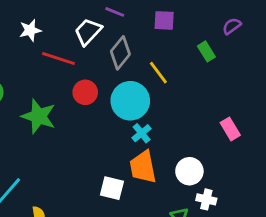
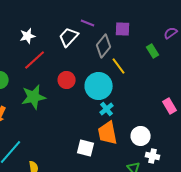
gray diamond: (120, 53) -> (104, 46), moved
red line: (58, 58) -> (35, 60), moved, turned -60
green star: (39, 116) -> (34, 97), turned -30

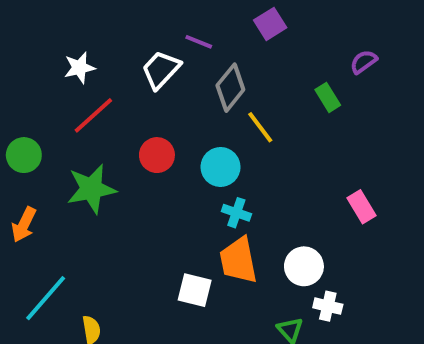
purple square: (123, 29) -> (270, 24), moved, turned -35
cyan circle: (99, 86) -> (221, 167), size x0.7
cyan cross: (107, 109) -> (236, 213), turned -32

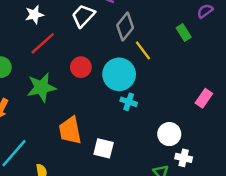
cyan circle: (221, 167) -> (119, 74), size x1.4
pink rectangle: (362, 207) -> (204, 98), turned 66
orange trapezoid: (238, 260) -> (70, 130), moved

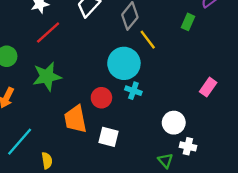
green rectangle: (184, 33) -> (188, 22), turned 56
red circle: (81, 67) -> (101, 98), moved

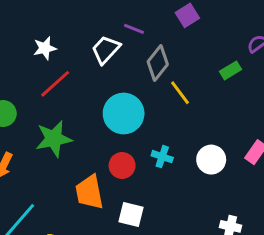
green rectangle: (188, 22) -> (231, 70), turned 35
cyan circle: (124, 63) -> (124, 114), moved
white circle: (174, 123) -> (211, 160), moved

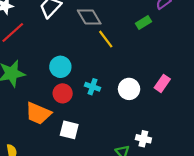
gray diamond: (158, 63) -> (89, 17), turned -70
cyan circle: (124, 114) -> (60, 67), moved, size x0.7
orange trapezoid: (89, 192) -> (38, 113), turned -56

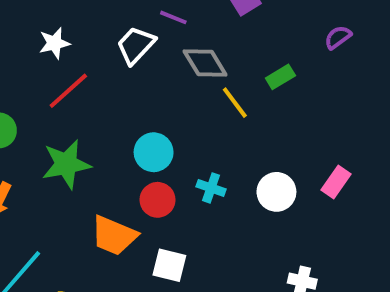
green rectangle: (143, 23) -> (280, 77), moved

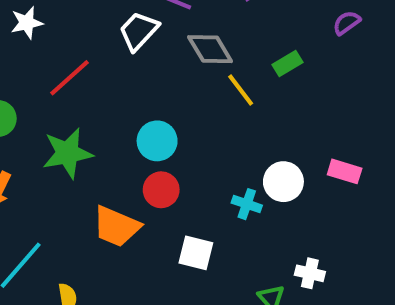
white star: (54, 43) -> (27, 23), moved
pink rectangle: (336, 182) -> (345, 171), turned 72
cyan cross: (211, 188) -> (247, 204), moved
white square: (169, 265) -> (196, 253), moved

